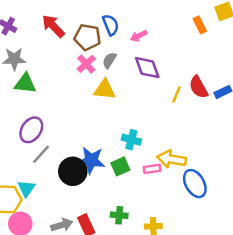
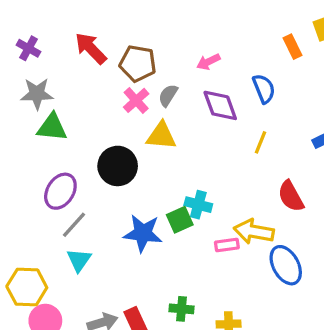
blue semicircle: (111, 25) -> (264, 89), moved
red semicircle: (198, 87) -> (291, 196), moved
green square: (120, 166) -> (180, 220), moved
black circle: (73, 171) -> (118, 166), moved
cyan triangle: (26, 188) -> (79, 260), moved

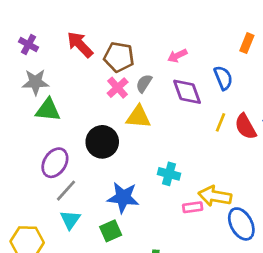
orange rectangle: (292, 47) -> (247, 43), turned 48
red semicircle: (291, 196) -> (245, 127), moved
green square: (180, 220) -> (111, 231), moved

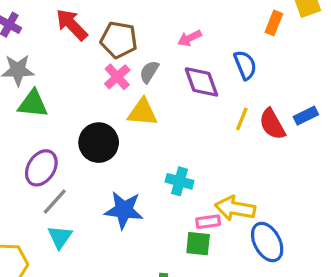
green square: (111, 231) -> (198, 244), moved, turned 30

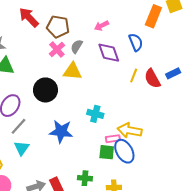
orange rectangle: (274, 23) -> (153, 16), size x1.5
blue ellipse: (267, 242) -> (124, 151), moved

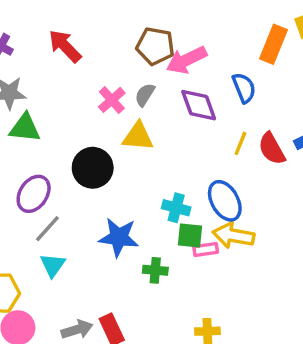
pink arrow: (102, 26) -> (187, 60), size x1.6
brown pentagon: (58, 27) -> (155, 46), moved
blue ellipse: (124, 151) -> (225, 201), moved
green square: (107, 152) -> (190, 236), moved
green cross: (85, 178) -> (155, 270), moved

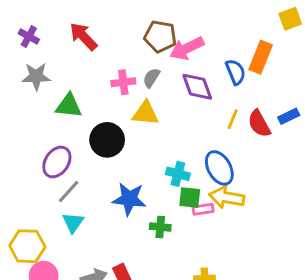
orange rectangle: (273, 44) -> (261, 57), moved
pink cross: (112, 100) -> (123, 82), turned 35
green triangle: (25, 128) -> (69, 106), moved

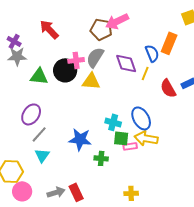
purple cross: (29, 36) -> (14, 41), moved
pink arrow: (187, 48) -> (117, 21), moved
gray semicircle: (151, 78) -> (95, 57), size x1.5
yellow line: (233, 119) -> (145, 73), moved
black circle: (107, 140) -> (65, 70), moved

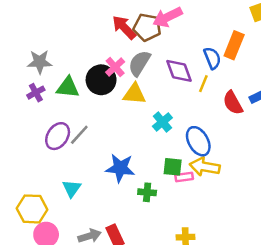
red arrow: (49, 29) -> (124, 27), moved
purple cross: (14, 41) -> (36, 93), moved, turned 32
pink cross: (76, 60) -> (115, 67), turned -35
cyan cross: (113, 122) -> (162, 122), moved, turned 35
gray line: (39, 134) -> (79, 135), moved

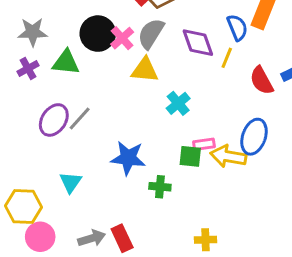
black circle: (101, 80) -> (98, 34), moved
blue ellipse: (198, 141) -> (254, 137), moved, turned 48
pink rectangle: (184, 177) -> (204, 144), moved

